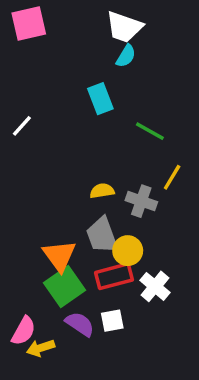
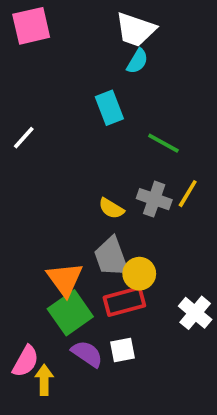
yellow semicircle: (102, 191) -> (111, 208), turned -140
gray cross: (141, 201) -> (154, 199), moved
white cross: (155, 286) -> (195, 313), moved
yellow arrow: (41, 348) -> (44, 380), turned 108

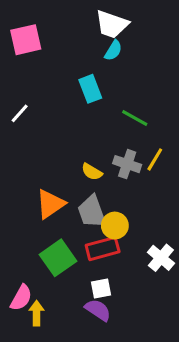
pink square: (31, 26) -> (26, 40), moved
orange triangle: (65, 279) -> (50, 204), moved, turned 32
purple semicircle: (87, 354) -> (98, 310), moved

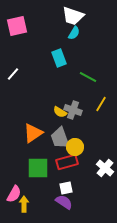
gray cross: (127, 164) -> (73, 110), moved
green square: (58, 258) -> (38, 168), turned 35

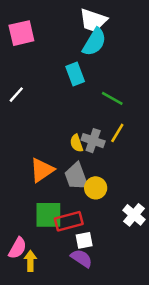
cyan semicircle: (74, 33) -> (94, 42), size x1.6
yellow line: (101, 104) -> (117, 133), moved
yellow semicircle: (60, 112) -> (76, 143), turned 40
red rectangle: (67, 162) -> (69, 221), moved

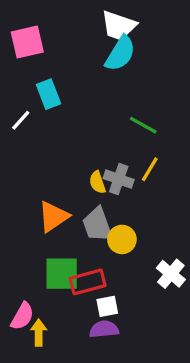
cyan rectangle: (75, 74) -> (48, 94), moved
purple semicircle: (82, 258) -> (104, 329), turned -40

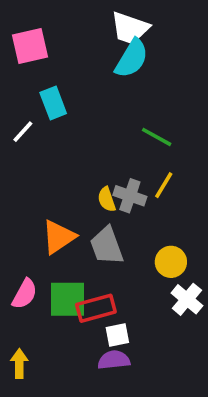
yellow circle: (122, 239) -> (171, 262), moved
pink semicircle: (22, 316) -> (25, 294), moved
yellow arrow: (39, 332) -> (19, 364), moved

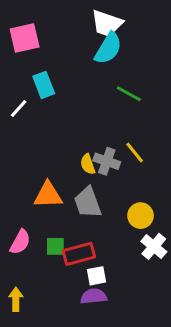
green line: (157, 137) -> (129, 94), moved
yellow line: (164, 185) -> (135, 152), turned -70
orange triangle: (59, 237) -> (48, 195), turned 32
green square: (67, 299) -> (55, 246), size x0.6

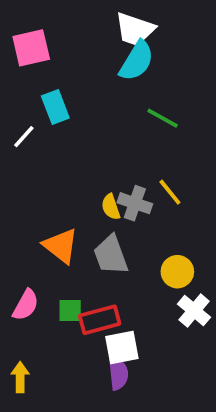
orange triangle: (48, 195) -> (61, 246), turned 40
white square: (97, 276) -> (122, 348), size x1.4
purple semicircle: (94, 296) -> (118, 373), turned 90

